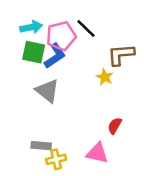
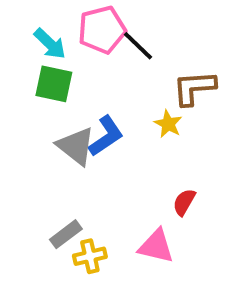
cyan arrow: (31, 27) -> (50, 44), turned 55
pink pentagon: (61, 36) -> (102, 30), moved
blue L-shape: (55, 56) -> (106, 136), moved
gray rectangle: (41, 146) -> (66, 234), turned -42

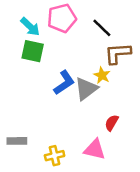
black line: (138, 46) -> (102, 28), moved
gray triangle: (76, 146) -> (86, 89), moved, turned 45
gray rectangle: (66, 234) -> (17, 141), moved, turned 36

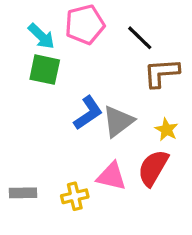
yellow star: (102, 75) -> (166, 130), moved
red semicircle: (112, 123) -> (153, 168), size x1.6
pink triangle: (95, 149) -> (111, 176), moved
yellow cross: (55, 156) -> (75, 196), moved

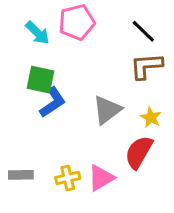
black line: (140, 38) -> (143, 31), moved
green square: (45, 70) -> (41, 80), moved
blue L-shape: (88, 113) -> (53, 102), moved
pink triangle: (111, 176) -> (101, 178), moved, turned -44

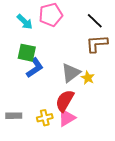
yellow star: (151, 117) -> (88, 78), moved
red semicircle: (139, 152) -> (65, 101), moved

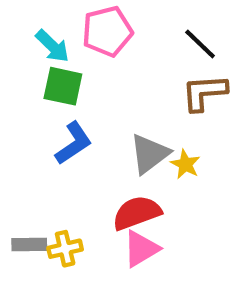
green square: (27, 53) -> (63, 86), moved
red semicircle: (65, 101) -> (137, 213), turned 40
yellow cross: (45, 118) -> (65, 249), moved

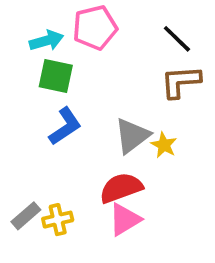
cyan arrow: (52, 46) -> (46, 41), turned -60
gray rectangle: (29, 244) -> (26, 216), turned -40

